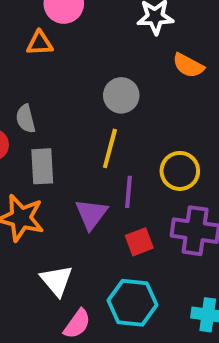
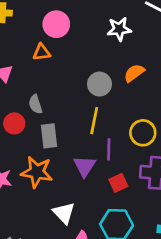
orange semicircle: (188, 65) -> (134, 73), moved, turned 120

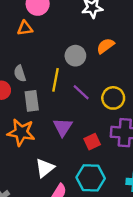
yellow line: (94, 121) -> (56, 80), moved
purple line: (109, 149) -> (81, 92), moved, turned -48
white triangle: (64, 213) -> (45, 168), turned 36

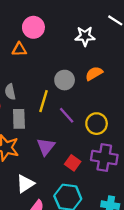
red square: (92, 142) -> (73, 163), turned -35

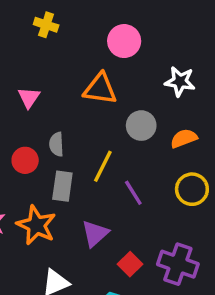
pink circle: (33, 27) -> (124, 41), moved
orange triangle: (19, 49) -> (100, 89), moved, size x1.5
gray circle: (65, 80) -> (141, 126), moved
yellow circle: (97, 124) -> (192, 189), moved

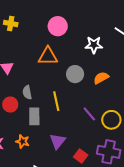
yellow line: (103, 166) -> (56, 101), turned -30
yellow circle: (192, 189) -> (111, 120), moved
purple line: (133, 193) -> (89, 114), moved
orange star: (36, 225) -> (23, 141), size x0.6

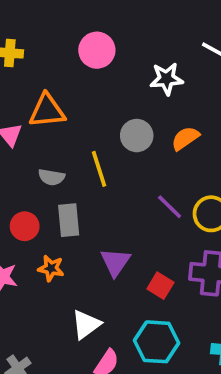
orange triangle: (48, 56) -> (47, 111), moved
gray semicircle: (27, 92) -> (51, 177), turned -64
yellow line: (56, 101) -> (99, 169), moved
red circle: (10, 105) -> (25, 226), moved

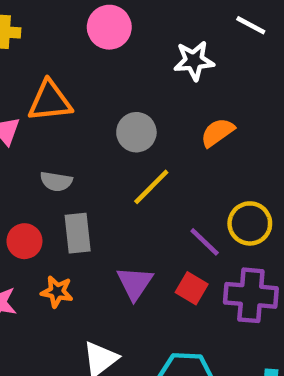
gray circle: (137, 136) -> (136, 132), moved
yellow line: (99, 169) -> (151, 187), moved, turned 63
purple line: (170, 207) -> (205, 242), moved
red square: (160, 286) -> (192, 288), moved

